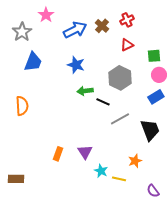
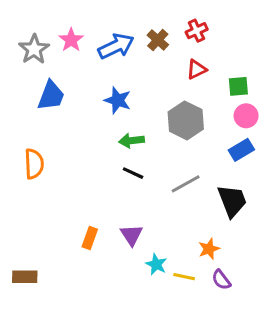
pink star: (46, 15) -> (71, 40), moved
black line: (103, 102) -> (133, 173), moved
purple semicircle: (153, 191) -> (221, 280), moved

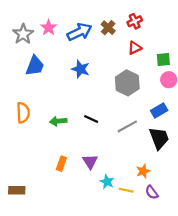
green arrow: (132, 141) -> (58, 121), moved
blue rectangle: (241, 150) -> (159, 111), moved

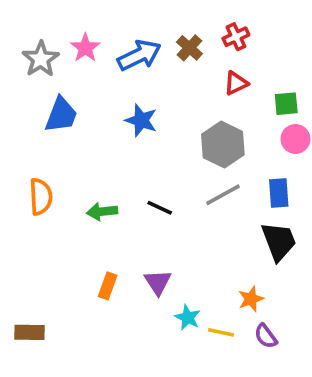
blue rectangle: (159, 111) -> (279, 193), turned -63
gray line: (127, 126) -> (223, 195), moved

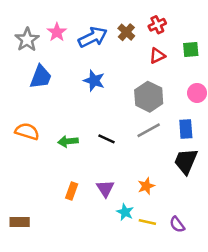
green square: (286, 104) -> (191, 50), moved
orange semicircle: (41, 197) -> (27, 131), turned -70
black trapezoid: (279, 241) -> (186, 161), turned -136
orange star: (251, 299) -> (146, 186), moved

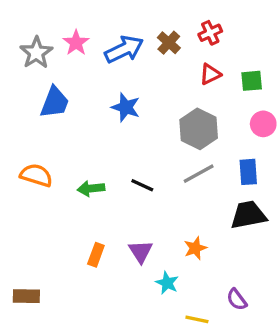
green square: (191, 50) -> (252, 81), moved
black trapezoid: (186, 161) -> (248, 215), turned 56
yellow line: (147, 222) -> (197, 319), moved

